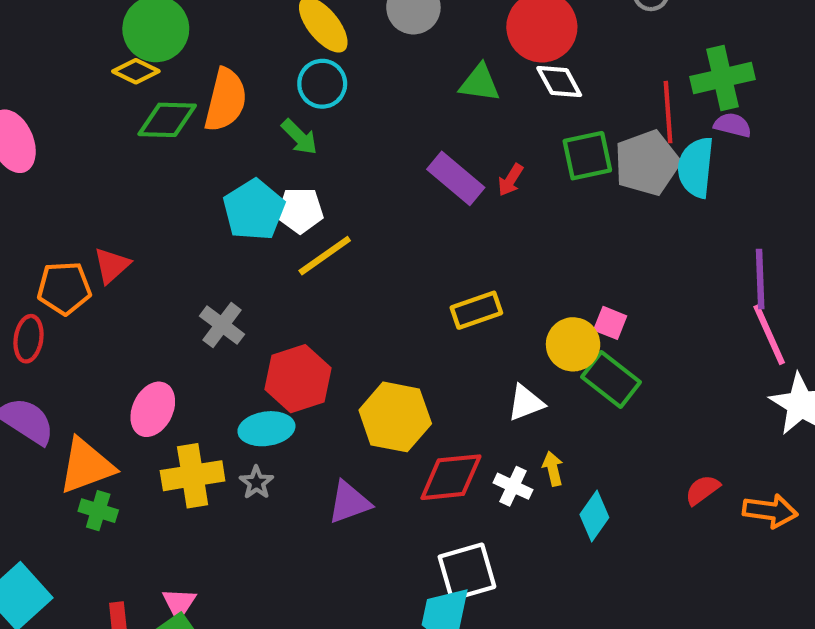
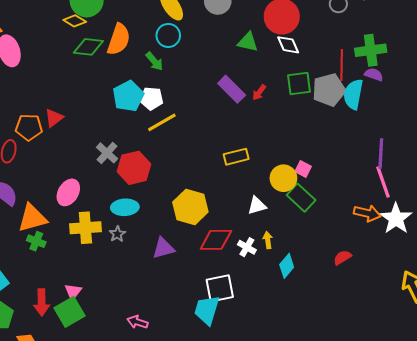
red hexagon: (298, 379) -> (134, 168), moved
orange arrow: (770, 511) -> (367, 213), moved

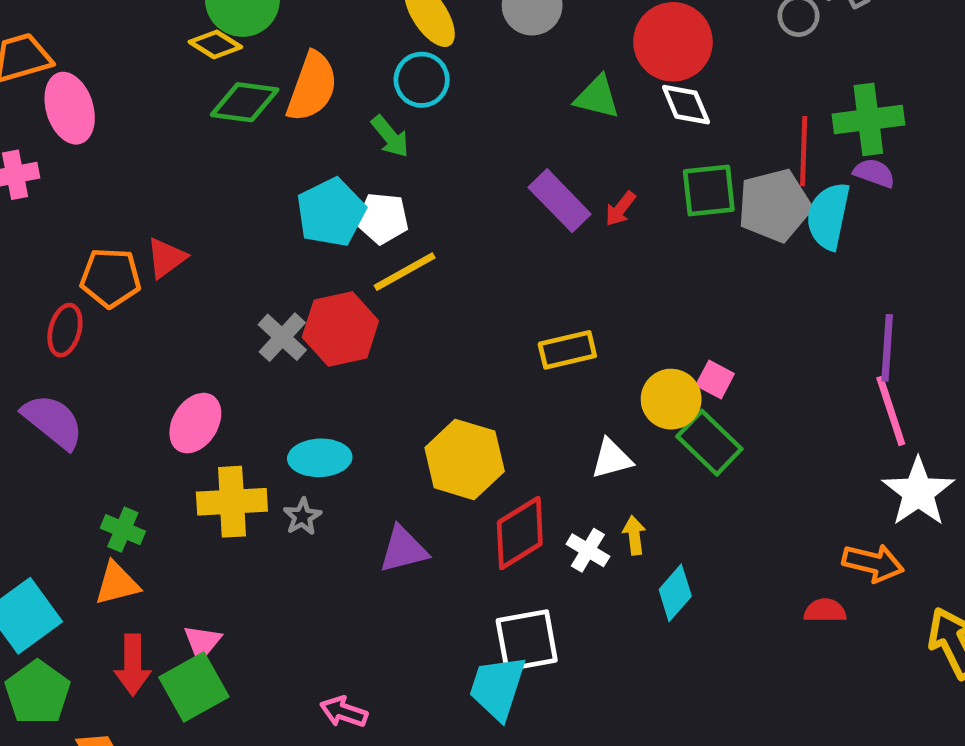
red hexagon: (134, 168) -> (340, 329), moved
orange arrow: (367, 213) -> (873, 563), moved
orange triangle: (32, 218) -> (117, 583), moved, size x0.7
red diamond: (216, 240) -> (520, 533), turned -32
red semicircle: (342, 257) -> (825, 611), moved, turned 30

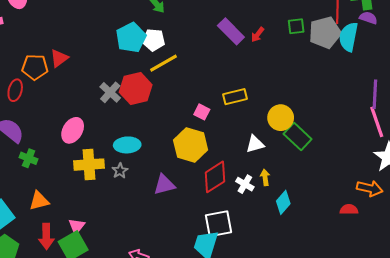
green square: (709, 191) -> (296, 26), size x0.7
pink square: (715, 379) -> (202, 112), moved
green cross: (123, 530) -> (29, 158), moved

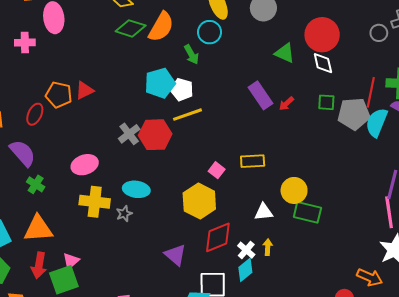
pink ellipse: (73, 130) -> (85, 165), turned 30
green rectangle: (298, 137) -> (307, 212), turned -40
purple triangle: (164, 185) -> (175, 255), moved, turned 45
orange triangle: (39, 201) -> (38, 229), size x1.4
cyan diamond: (283, 202) -> (245, 270), moved

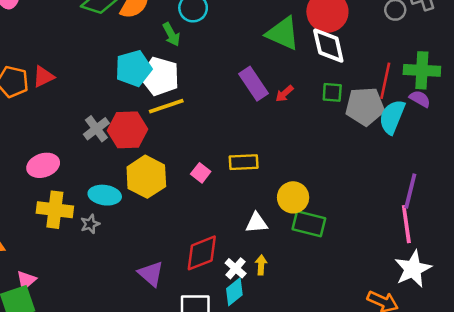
green triangle: (285, 53) -> (283, 33), size x1.4
white diamond: (323, 63) -> (328, 46), size x1.4
white pentagon: (182, 90) -> (160, 76), size x1.4
yellow hexagon: (199, 201) -> (146, 177), moved

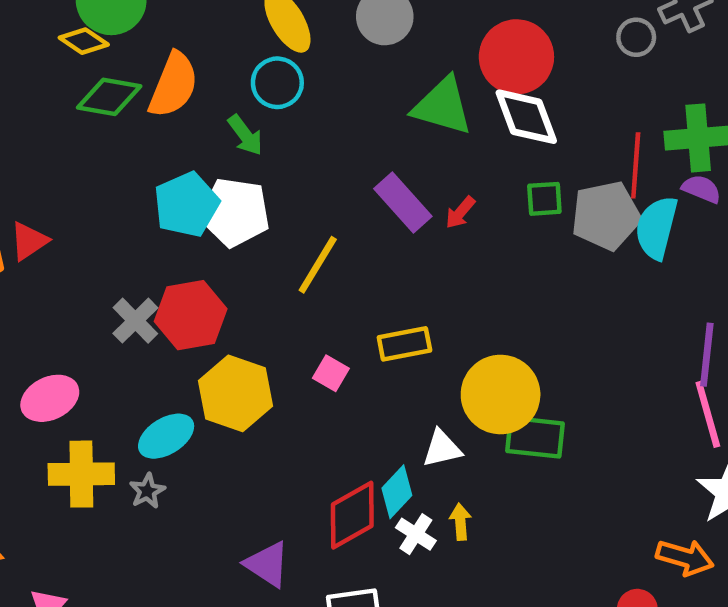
yellow line: (166, 106) -> (318, 265), moved, turned -32
cyan ellipse: (105, 195) -> (166, 436), turned -32
yellow circle: (293, 197) -> (501, 395), size x1.4
cyan diamond: (234, 292) -> (397, 492), moved

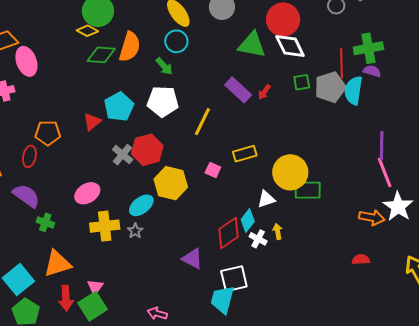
cyan pentagon: (186, 205) -> (119, 107), moved
red triangle: (29, 241) -> (92, 122), moved
orange arrow: (685, 557) -> (372, 217), moved

